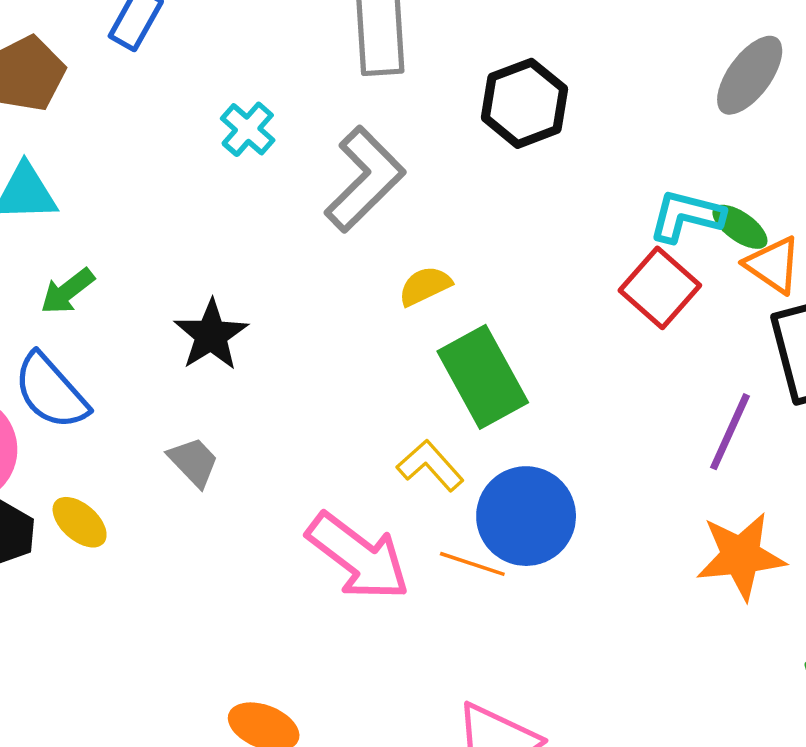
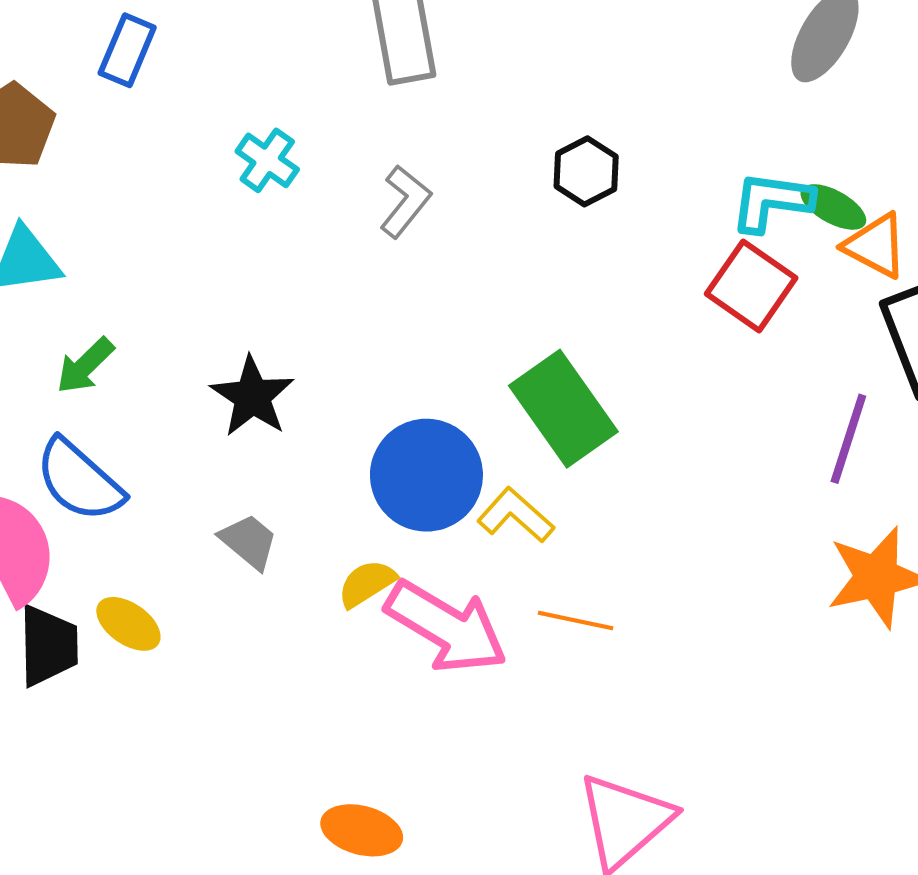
black hexagon: (524, 103) -> (586, 171), moved, size x0.7
gray L-shape: (365, 179) -> (405, 202), size x0.6
yellow semicircle: (425, 286) -> (367, 583), moved
blue circle: (526, 516) -> (426, 475), moved

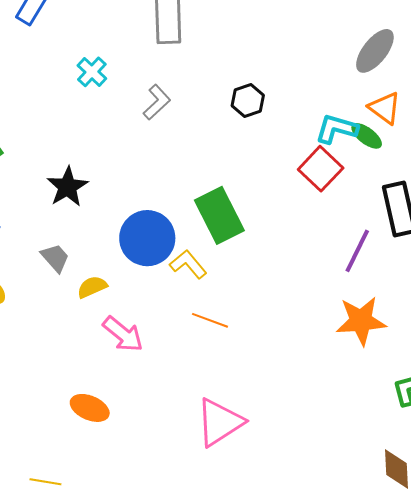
orange triangle: (876, 246) -> (385, 108), moved
yellow semicircle: (367, 583) -> (92, 287), moved
pink arrow: (446, 627) -> (123, 334), moved, size x0.7

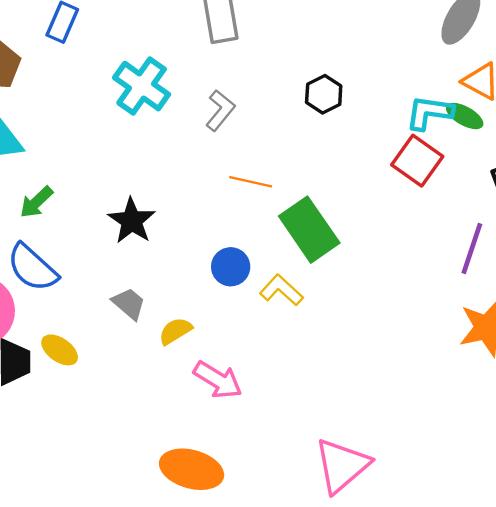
cyan cross: (92, 72) -> (142, 86), size x1.6
blue circle: (147, 238) -> (231, 267), size x0.6
orange line: (210, 320) -> (251, 182), moved
orange ellipse: (90, 408) -> (192, 469), size x1.4

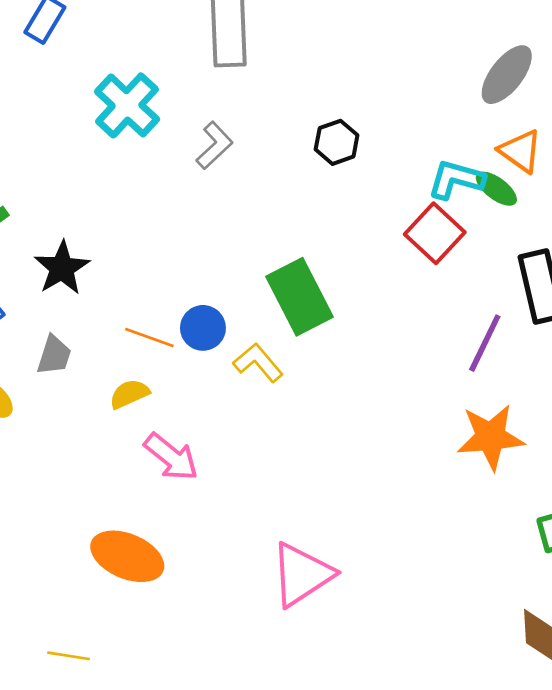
orange line: (251, 182) -> (149, 338), moved
black star: (132, 221) -> (62, 268), moved
gray trapezoid: (129, 304) -> (54, 355), moved, turned 60

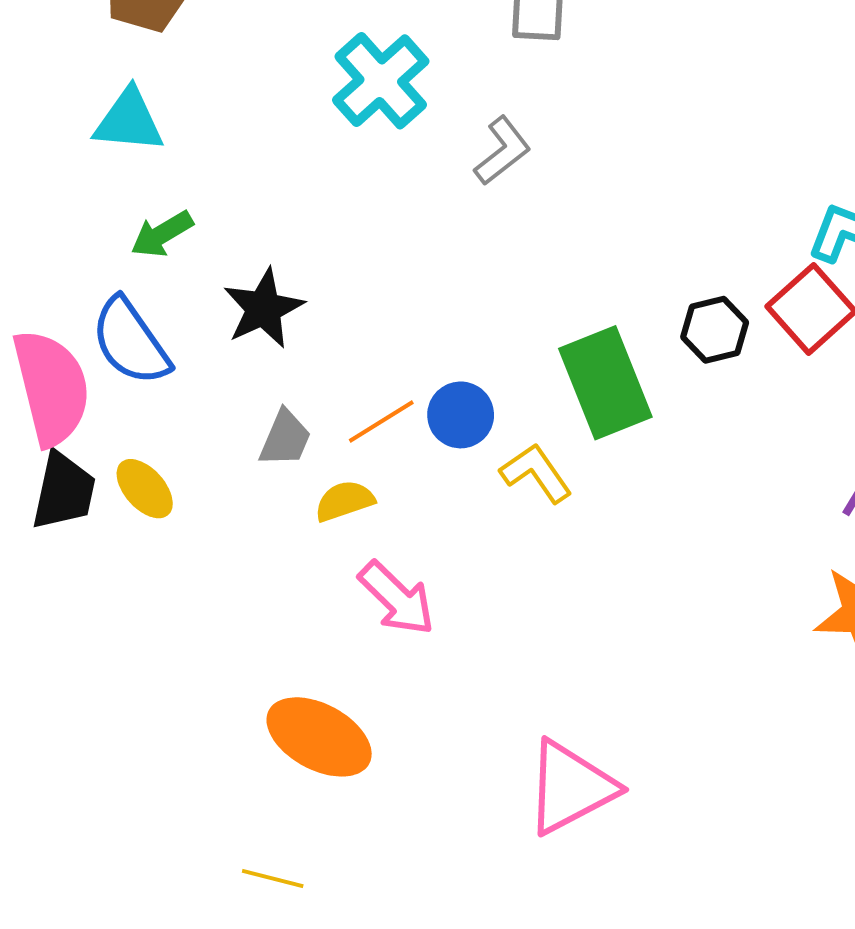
black hexagon: (337, 142) -> (715, 330), moved
orange line: (149, 338) -> (381, 422), turned -57
gray trapezoid: (54, 355) -> (285, 438), moved
yellow line: (69, 656) -> (273, 879), moved

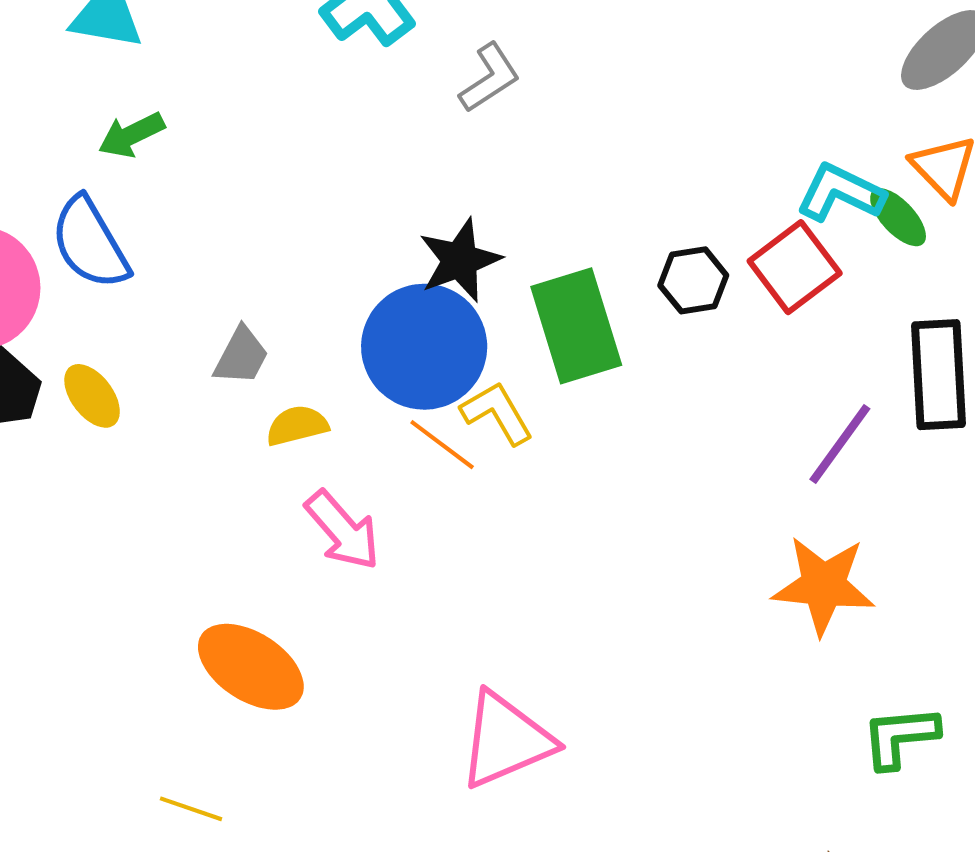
black star: (263, 308) -> (460, 260), moved
blue circle: (461, 415) -> (424, 347), size x1.8
orange line: (381, 422) -> (442, 445), moved, turned 64

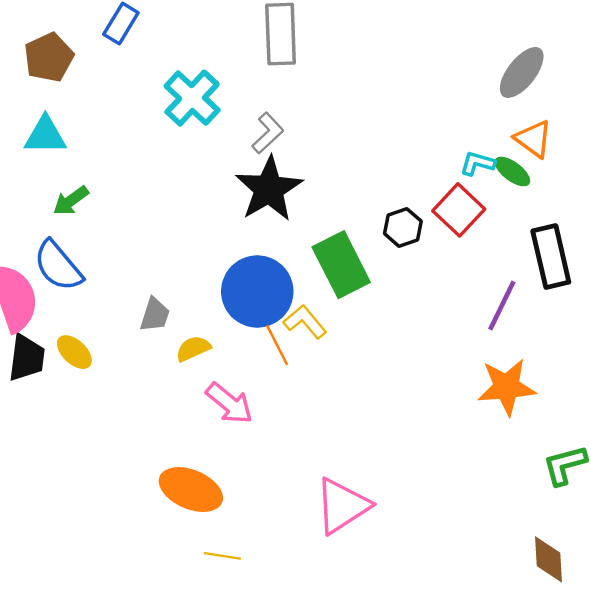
cyan L-shape: (840, 193) -> (477, 163), size x0.7
black star: (460, 260) -> (269, 189), moved, size x1.4
orange line: (442, 445) -> (277, 345), turned 36
yellow line: (191, 809) -> (222, 556), moved

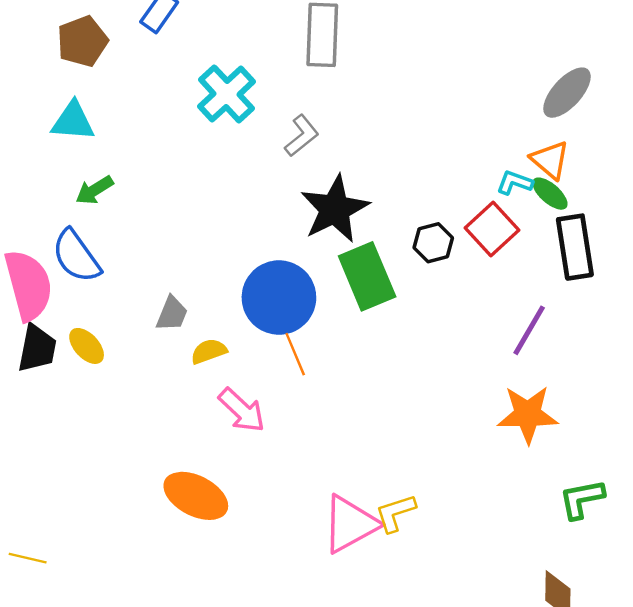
orange triangle: (533, 139) -> (550, 160), moved
black star: (269, 189) -> (335, 209), moved
black rectangle: (551, 257) -> (575, 247), moved
yellow L-shape: (305, 322) -> (395, 513), moved, turned -72
yellow line: (222, 556) -> (28, 558), moved

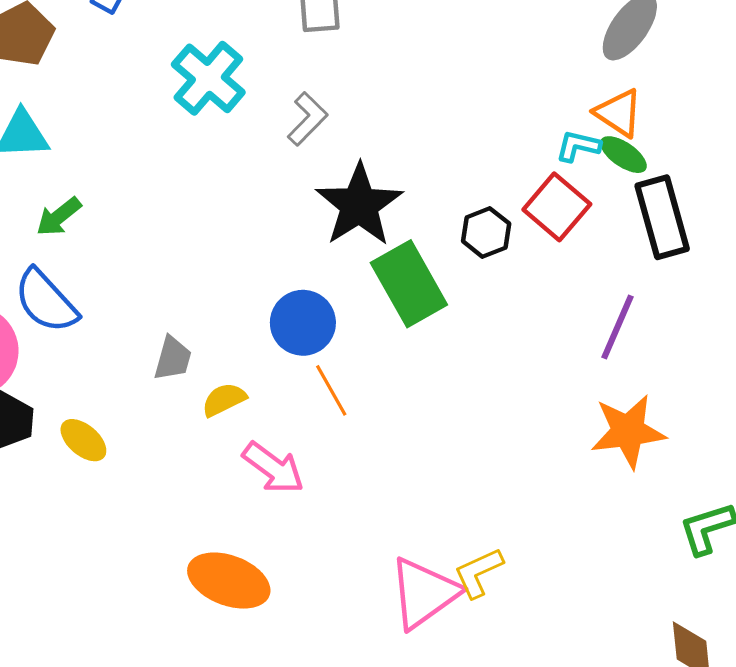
blue circle: (279, 298) -> (303, 323), size x0.7
yellow ellipse: (87, 346) -> (83, 440), moved

